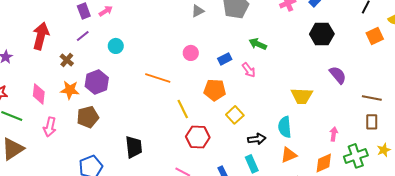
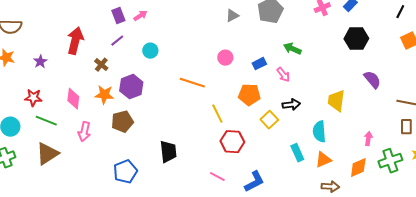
yellow trapezoid: (302, 96) -> (336, 101), turned 95
black arrow: (257, 139) -> (291, 105), moved
cyan rectangle: (252, 164) -> (297, 153), moved

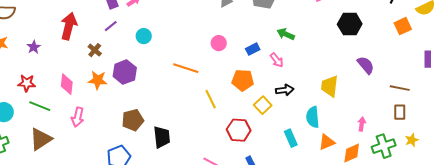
brown pentagon: (122, 122) -> (133, 120), moved
red hexagon: (232, 142) -> (239, 130), moved
orange triangle: (323, 160) -> (327, 142), moved

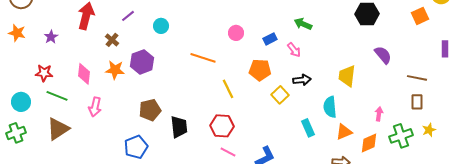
red hexagon: (239, 130) -> (222, 126), moved

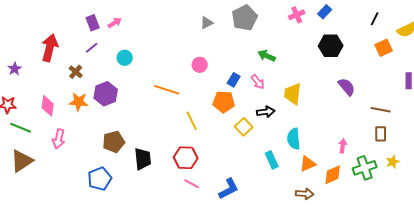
blue rectangle: (270, 39) -> (234, 80), moved, turned -32
yellow trapezoid: (347, 76) -> (293, 94), moved

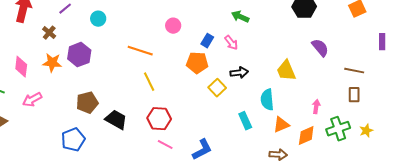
yellow trapezoid: (293, 94) -> (286, 71), moved, turned -30
yellow line: (192, 121) -> (149, 82), moved
pink arrow: (59, 139) -> (32, 100), turned 48
black trapezoid: (143, 159) -> (116, 120), turned -55
yellow star: (393, 162) -> (366, 131), moved

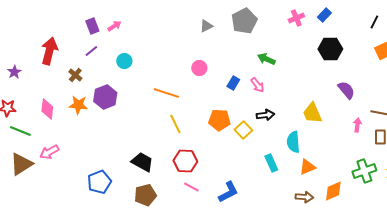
orange pentagon: (197, 63) -> (219, 120), moved
pink arrow: (32, 100) -> (49, 152), moved
brown pentagon: (87, 103) -> (145, 195), moved
pink arrow: (316, 107) -> (357, 125), moved
orange diamond: (306, 136) -> (333, 191), moved

